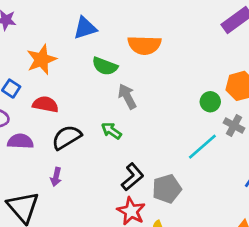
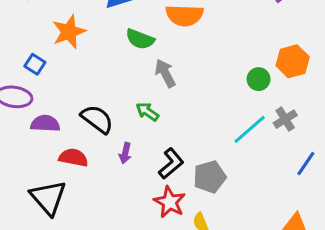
red semicircle: (45, 104) -> (73, 158), moved
gray cross: (234, 125) -> (285, 119), moved, turned 30
black semicircle: (67, 137) -> (97, 119), turned 68
purple arrow: (56, 177) -> (125, 153), moved

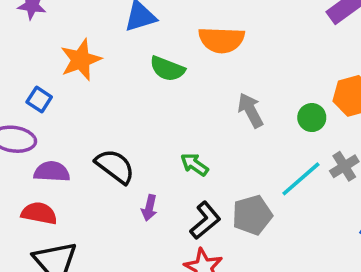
gray arrow: (165, 73) -> (250, 110), moved
green arrow: (147, 112) -> (194, 164), moved
red semicircle: (73, 158) -> (39, 213), moved
gray pentagon: (210, 177) -> (252, 215), moved

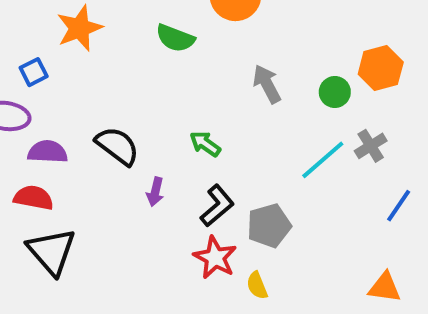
blue square: (39, 99) -> (34, 72), turned 30
gray pentagon: (252, 215) -> (269, 226), moved

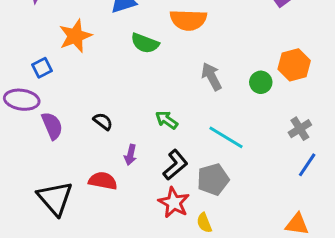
black semicircle: (117, 146) -> (103, 121), size x0.6
gray cross: (371, 146) -> (300, 129), moved
purple semicircle: (48, 152) -> (52, 126), turned 64
cyan line: (323, 160) -> (226, 137), moved, turned 72
red semicircle: (34, 198) -> (103, 181), moved

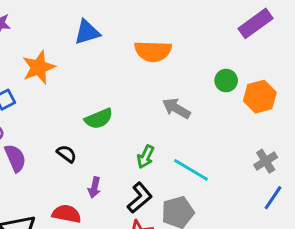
green semicircle: (145, 43) -> (99, 119), moved, turned -44
gray arrow: (212, 76) -> (176, 108), turned -32
green circle: (261, 82) -> (226, 81), moved
green arrow: (167, 120) -> (146, 157), moved, turned -100

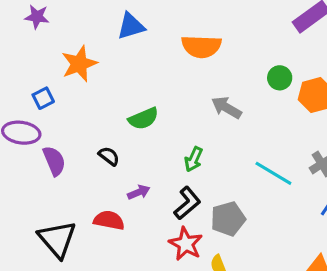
cyan line: (191, 170) -> (273, 173), moved
purple arrow: (94, 187) -> (139, 192), turned -126

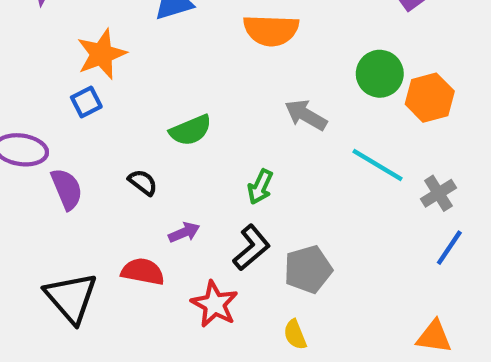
green circle: (280, 78) -> (380, 74), size x1.4
blue square: (43, 98) -> (86, 102), moved
cyan line: (273, 173) -> (378, 165), moved
red star: (186, 244) -> (215, 304), moved

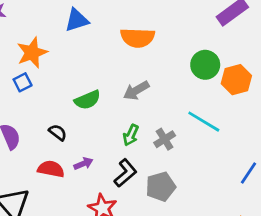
gray arrow: (306, 115) -> (136, 90), moved, turned -60
gray cross: (438, 193) -> (165, 139), moved
red semicircle: (143, 272) -> (51, 169), moved

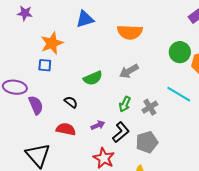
blue square: (23, 82) -> (45, 65), turned 32
purple arrow: (83, 164) -> (98, 125), moved

